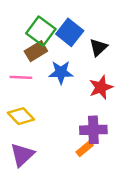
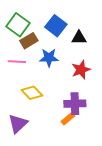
green square: (41, 31) -> (18, 25), moved
black triangle: (98, 47) -> (79, 38), turned 42
yellow diamond: (21, 116) -> (32, 93), moved

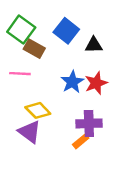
brown rectangle: (29, 41) -> (34, 49), turned 60
blue star: (49, 58) -> (72, 82), moved, turned -30
purple triangle: (18, 124) -> (29, 132), moved, turned -40

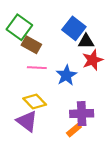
blue square: (66, 31) -> (74, 28), moved
pink line: (20, 74) -> (37, 68), moved
red star: (96, 83) -> (93, 60), moved

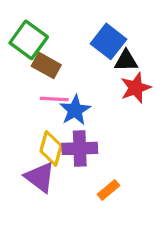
blue star: (66, 75) -> (75, 110), moved
yellow diamond: (35, 102) -> (51, 148), turned 60
purple cross: (82, 114) -> (80, 148), moved

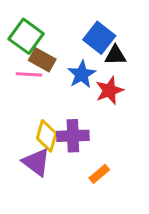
red star: (136, 88) -> (109, 90), moved
pink line: (54, 99) -> (29, 74), moved
blue star: (75, 110) -> (82, 74), moved

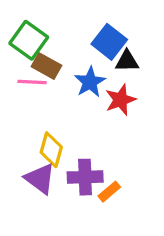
purple cross: (73, 136) -> (85, 177), moved

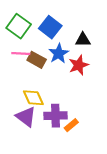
blue square: (109, 42) -> (50, 27), moved
brown rectangle: (46, 66) -> (37, 60), moved
yellow diamond: (51, 150) -> (33, 98), turned -40

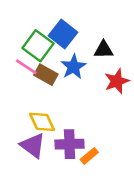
green square: (19, 26) -> (38, 46), moved
pink line: (21, 54) -> (26, 67), turned 30
red star: (79, 65) -> (117, 81), moved

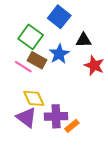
blue square: (63, 34) -> (59, 17), moved
pink line: (26, 67) -> (23, 67), moved
red star: (117, 81) -> (94, 66), turned -30

